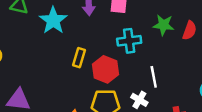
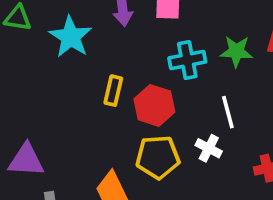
green star: (163, 25) -> (236, 51), moved

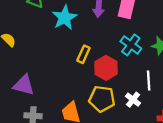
cyan cross: (187, 60) -> (131, 45), turned 35

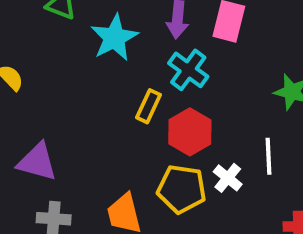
cyan cross: (131, 45) -> (188, 70), moved
white cross: (133, 100) -> (228, 178), moved

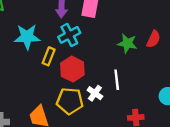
cyan star: (114, 38) -> (27, 37), moved, turned 30
cyan cross: (188, 70) -> (69, 35), turned 30

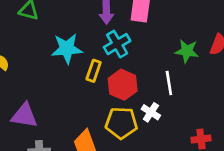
white line: (117, 80) -> (169, 83), moved

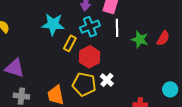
white line: (169, 83) -> (117, 28), moved

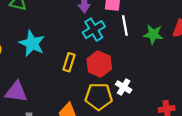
cyan star: (53, 24) -> (32, 43), moved, turned 30
yellow rectangle: (70, 43) -> (69, 62), moved

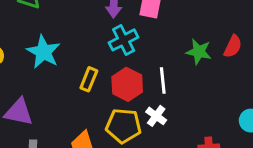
white line: (125, 25) -> (163, 81), moved

